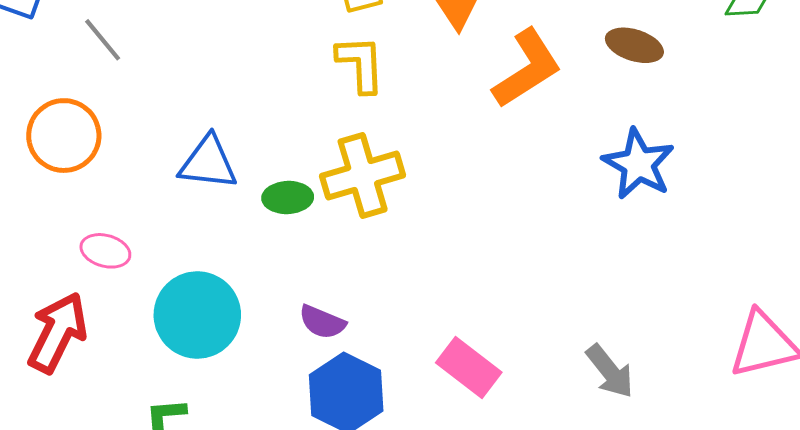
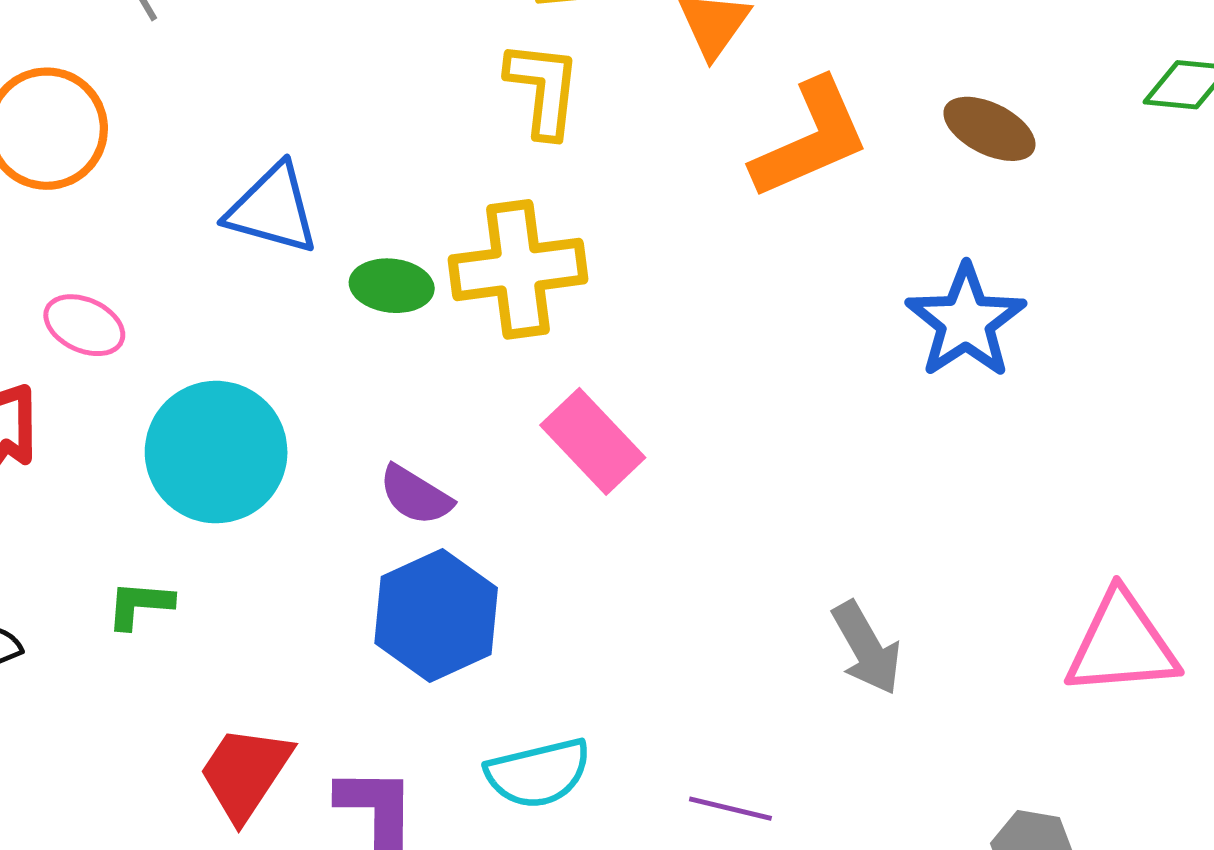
pink rectangle: (469, 367) -> (593, 441), moved

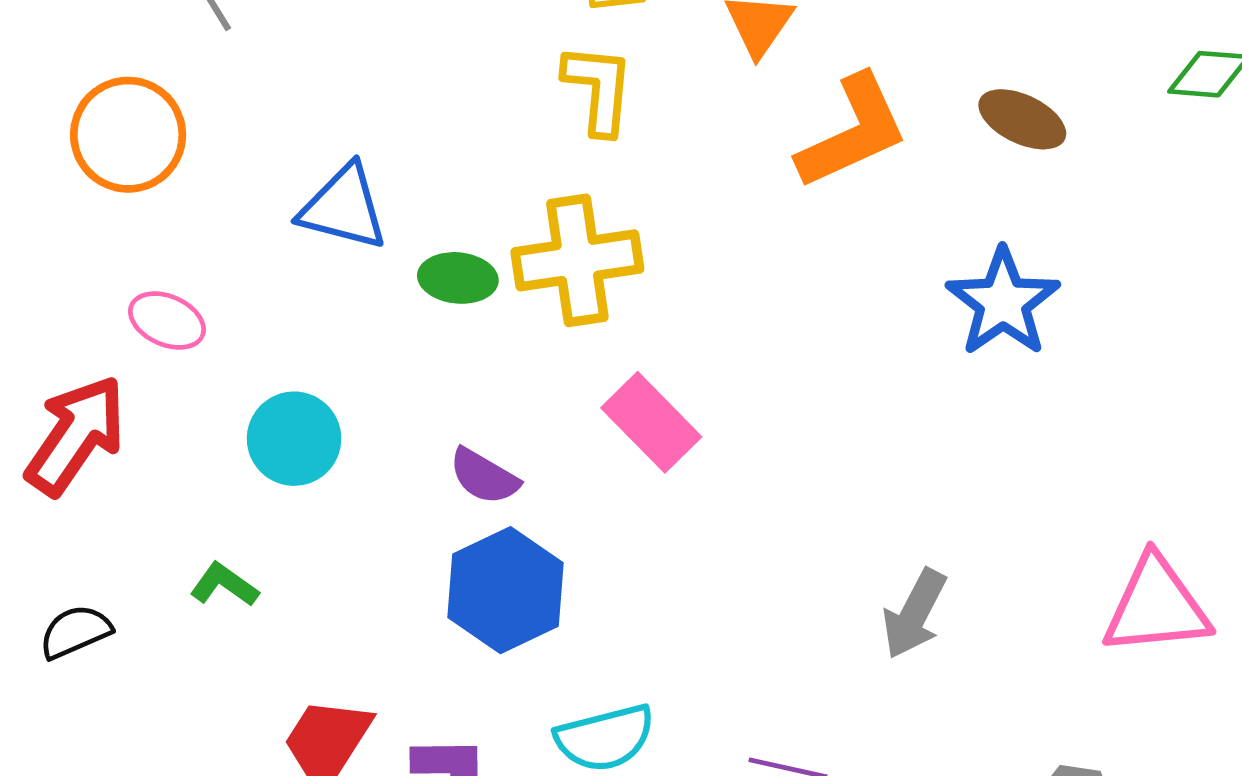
cyan circle: (216, 452) -> (294, 439), size x0.7
green L-shape: (140, 605) -> (224, 585), turned 32
gray arrow: (867, 648) -> (914, 614), turned 58

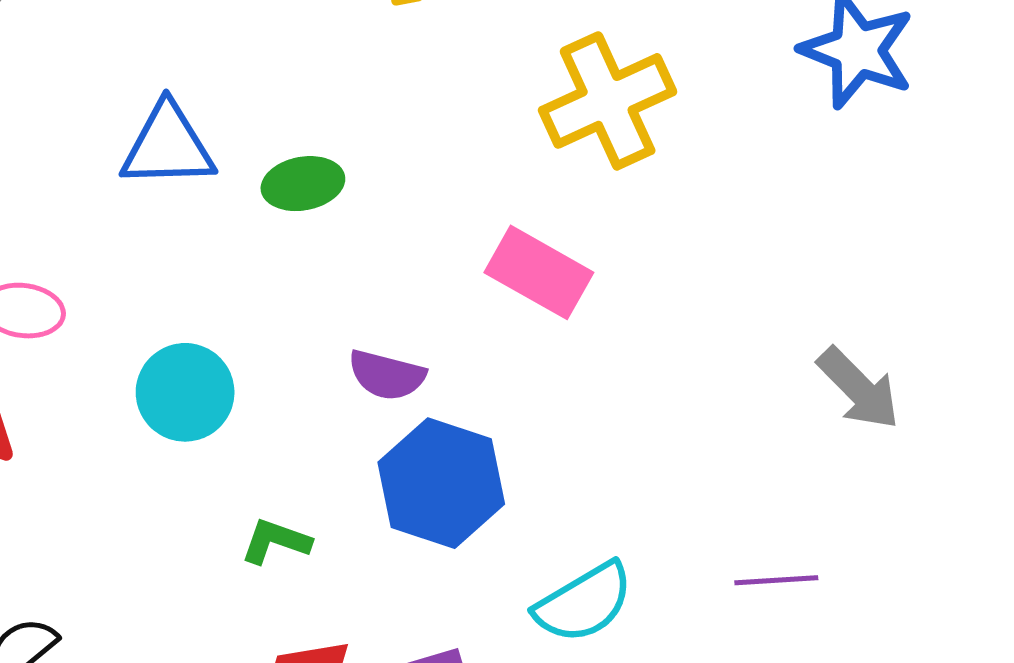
yellow cross: (577, 260) -> (608, 101), moved
green L-shape: (224, 585) -> (276, 541), moved
gray arrow: (914, 614) -> (859, 388), turned -56

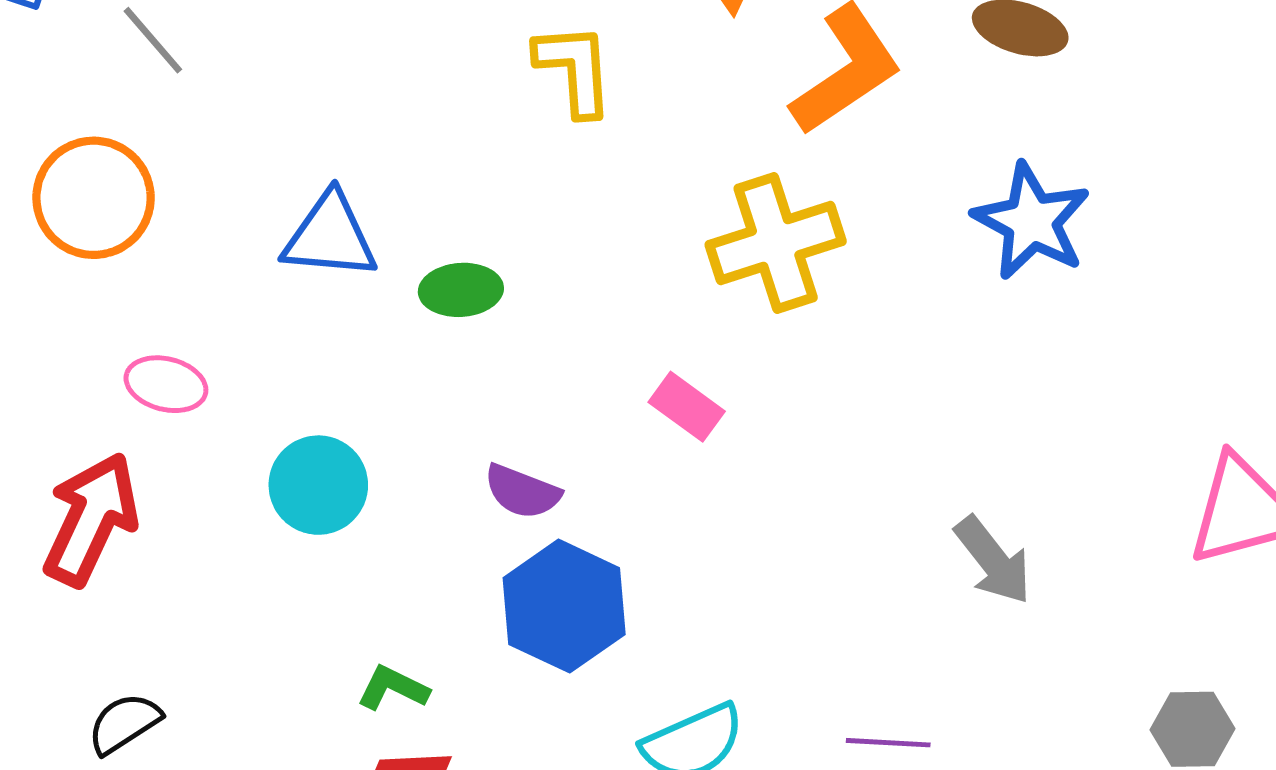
pink rectangle: (539, 272) -> (687, 407), size x0.7
green L-shape: (276, 541) -> (393, 688), moved

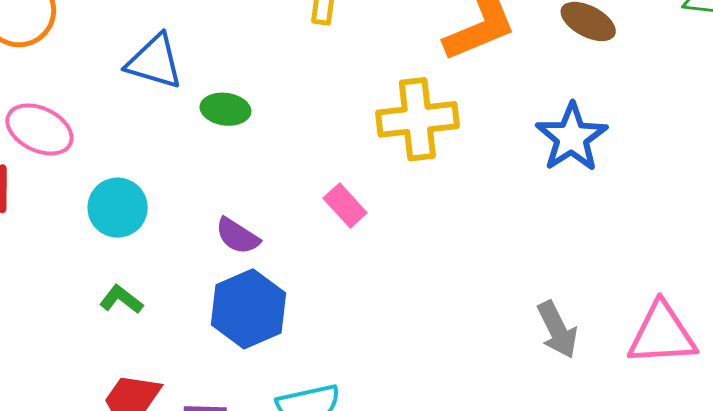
pink ellipse: (166, 384) -> (39, 129), size x1.4
gray arrow: (993, 560) -> (557, 330), moved
green L-shape: (393, 688) -> (121, 299), moved

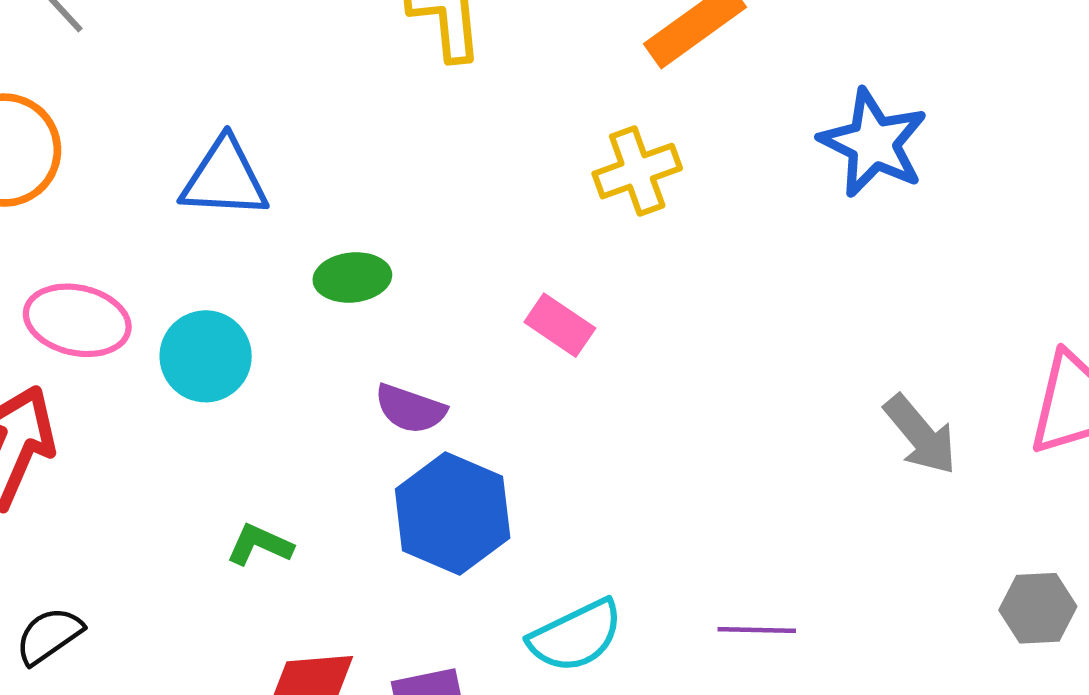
green ellipse: (225, 109) -> (352, 277), moved
yellow cross: (417, 119) -> (637, 171), size x0.7
cyan circle: (118, 208) -> (206, 356), moved

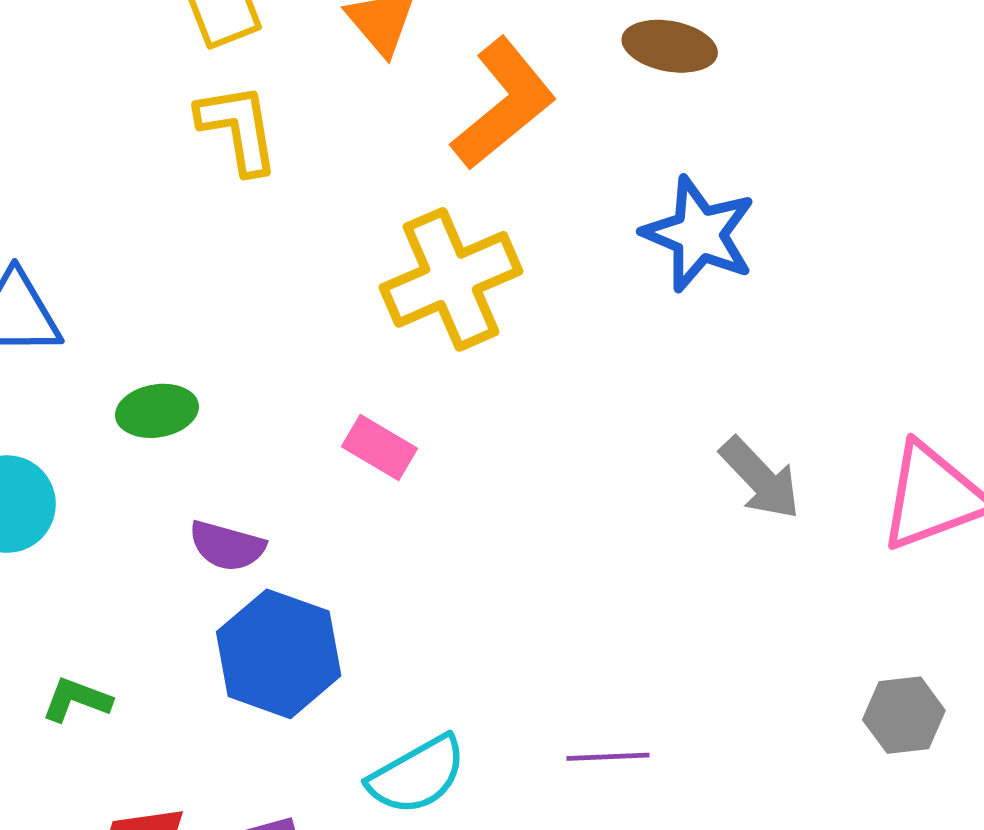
yellow cross: (637, 171) -> (451, 279), size x1.5
gray arrow: (920, 435) -> (760, 478), moved

